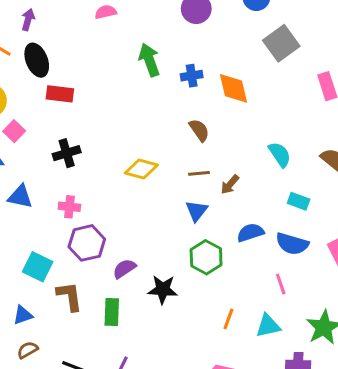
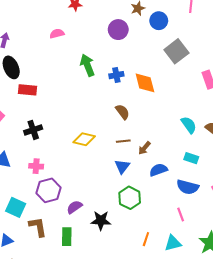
cyan semicircle: (280, 154) -> (189, 125), moved
blue semicircle: (250, 233) -> (158, 170), moved

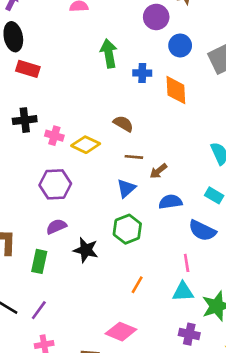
blue circle: (159, 21) -> (180, 45), moved
brown semicircle: (123, 112) -> (123, 124), moved, turned -35
pink cross: (36, 166) -> (54, 136), moved
purple hexagon: (49, 190) -> (55, 184), moved
cyan triangle: (173, 243) -> (183, 292), moved

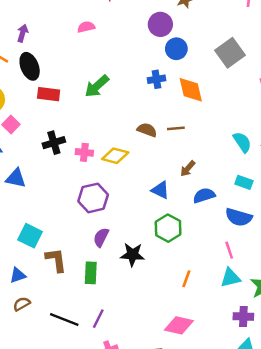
blue circle: (180, 45) -> (176, 49), moved
green arrow: (109, 53) -> (97, 86), moved, turned -112
brown line: (134, 157) -> (176, 128), moved
blue triangle: (126, 188) -> (160, 190), turned -42
purple semicircle: (56, 227) -> (101, 237), turned -30

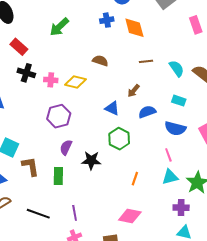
red rectangle: (49, 94) -> (19, 47), moved, turned 36
brown line: (176, 128) -> (146, 61), moved
black cross: (54, 143) -> (26, 73), turned 36
purple line: (98, 319) -> (75, 213), moved, turned -35

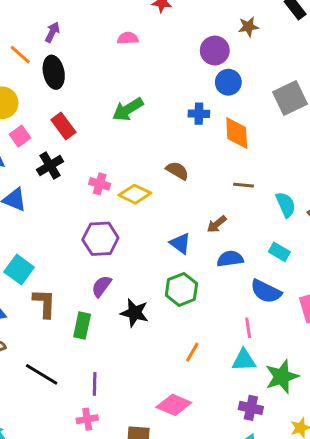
black cross: (26, 73) -> (50, 166), moved, turned 30

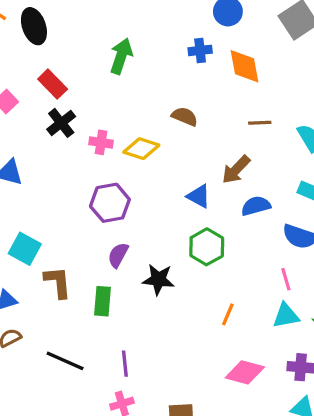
green arrow: (128, 109) -> (121, 56), turned 148
black cross: (50, 166) -> (61, 123), moved
brown arrow: (217, 224) -> (236, 170), size x1.4
pink diamond: (174, 405) -> (245, 372), moved

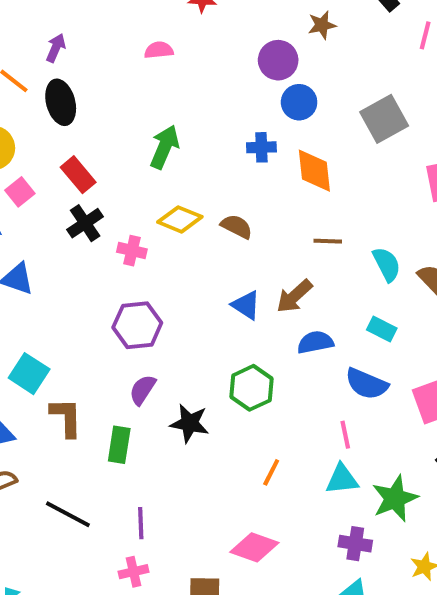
yellow diamond: (141, 149) -> (180, 219), moved
blue triangle: (199, 196) -> (246, 305), moved
pink diamond: (245, 372) -> (254, 547), moved

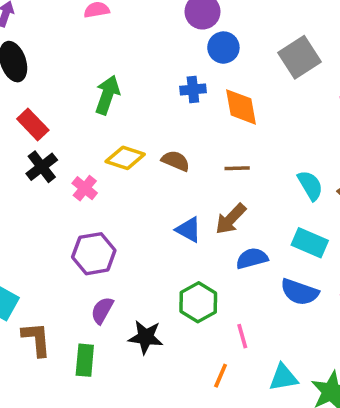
brown line: (328, 241) -> (237, 168), moved
pink cross: (132, 251) -> (85, 188), turned 30
cyan rectangle: (382, 329) -> (310, 243), size x1.4
pink line: (345, 435) -> (242, 336), moved

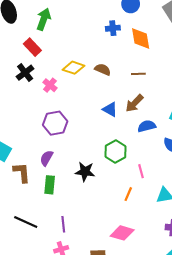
green arrow: (107, 95) -> (44, 19), moved
red rectangle: (33, 124) -> (32, 47), moved
purple semicircle: (102, 310) -> (46, 158), moved

